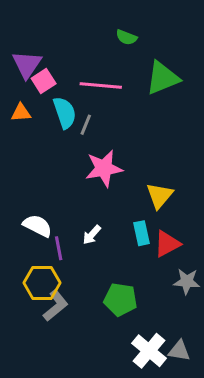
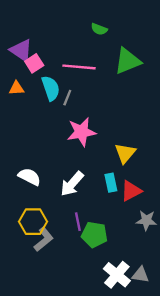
purple triangle: (27, 64) -> (21, 50), turned -30
white arrow: (92, 235) -> (72, 184), size x1.6
purple line: (59, 248) -> (78, 222), moved

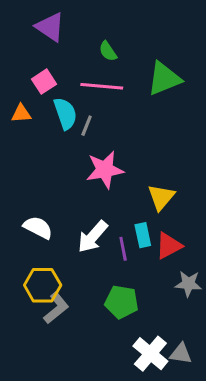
green semicircle: (99, 29) -> (108, 51), moved, turned 35
purple triangle: (21, 50) -> (50, 27), moved
purple line: (78, 222) -> (123, 249), moved

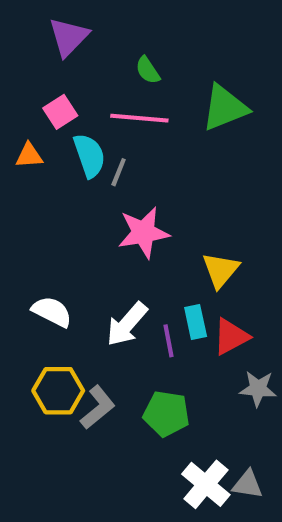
purple triangle: (50, 27) -> (69, 37), turned 40
gray L-shape: (56, 308) -> (98, 407), moved

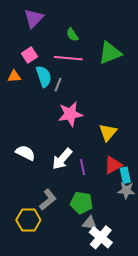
cyan rectangle: (196, 322) -> (125, 175), moved
yellow hexagon: (58, 391) -> (28, 220), moved
gray triangle: (248, 484) -> (90, 223), moved

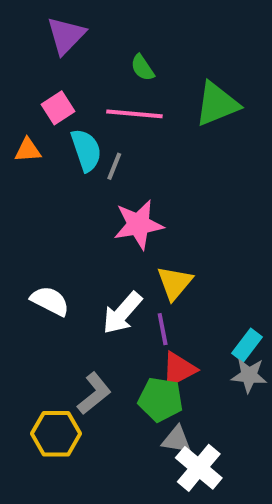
yellow triangle: (108, 132) -> (175, 283), moved
red triangle: (113, 165) -> (179, 369), moved
cyan rectangle: (125, 175) -> (247, 345), turned 49

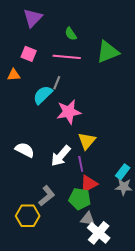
pink square: (58, 108) -> (29, 54), turned -35
cyan semicircle: (86, 150) -> (43, 95), moved, turned -115

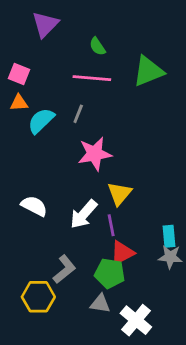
pink square: (29, 54) -> (19, 74), moved
cyan semicircle: (43, 95) -> (41, 121), moved
cyan rectangle: (123, 172) -> (169, 236), turned -42
gray triangle: (88, 219) -> (100, 304), moved

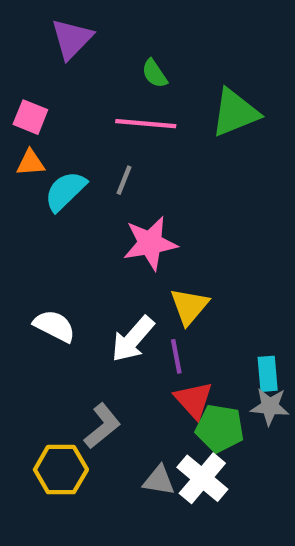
red triangle: (122, 253) -> (194, 400), turned -44
green pentagon: (110, 273) -> (220, 428), moved
white cross: (136, 320) -> (202, 478), moved

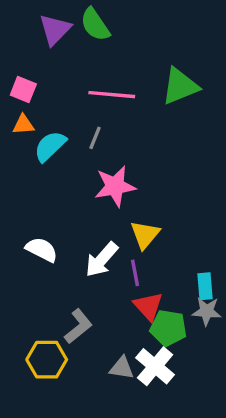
green semicircle: (154, 74) -> (95, 25), moved, size x1.5

